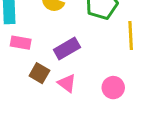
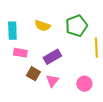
pink triangle: (67, 83) -> (52, 81), turned 32

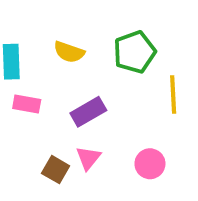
brown square: (33, 74) -> (56, 170), moved

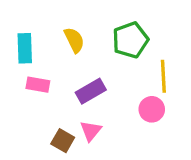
yellow semicircle: (69, 52) -> (74, 40), turned -135
pink circle: (150, 164) -> (152, 109), moved

